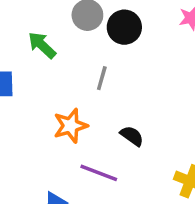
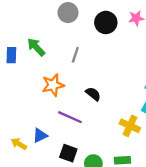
black circle: (124, 27) -> (106, 22), moved
green arrow: (42, 45) -> (36, 47), moved

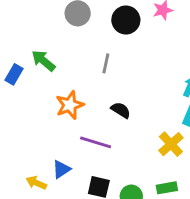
blue rectangle: (11, 55) -> (14, 74), turned 35
gray line: (75, 55) -> (106, 63), moved
yellow cross: (130, 126) -> (171, 144), turned 30

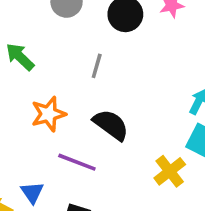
black semicircle: (121, 110) -> (111, 125), size x1.5
blue triangle: (61, 169) -> (32, 192), turned -36

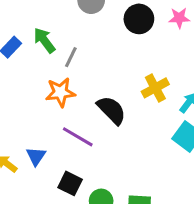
gray line: (97, 66) -> (71, 57), moved
yellow cross: (170, 171) -> (155, 88), moved

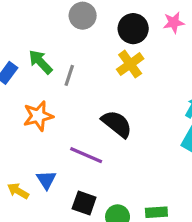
yellow cross: (155, 88) -> (130, 64), moved
orange star: (60, 92) -> (38, 116), moved

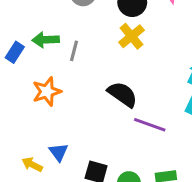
green arrow: (40, 62) -> (46, 40), turned -45
purple line: (86, 155) -> (150, 125), moved

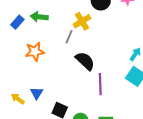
yellow cross: (132, 36) -> (82, 21), moved
gray line: (74, 51) -> (69, 37), moved
purple line: (150, 125) -> (100, 84), turned 60

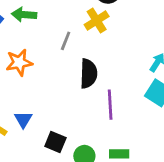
yellow cross: (82, 21) -> (97, 20), moved
black semicircle: (85, 61) -> (89, 74), turned 50

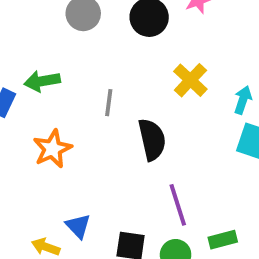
yellow cross: (97, 20) -> (190, 80), moved
purple line: (110, 105) -> (178, 205), moved

